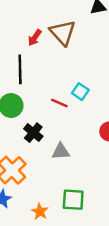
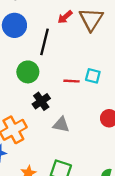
cyan square: (80, 92) -> (93, 76), turned -35
red line: (59, 103) -> (71, 81), turned -35

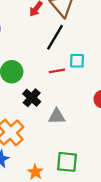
black line: (44, 42) -> (55, 37), moved, turned 30

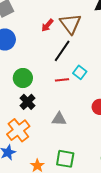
cyan square: (77, 61) -> (80, 72), turned 32
black cross: (32, 98) -> (28, 102), moved

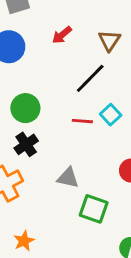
brown triangle: (70, 24) -> (109, 40), size x0.7
red arrow: (47, 25) -> (62, 35), moved
green square: (65, 159) -> (94, 209), moved

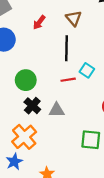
black line: (90, 78) -> (66, 48), turned -30
gray triangle: (68, 178) -> (57, 110), moved

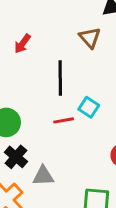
brown triangle: (74, 18) -> (90, 38), moved
gray triangle: (57, 110) -> (43, 176), moved

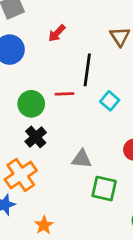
red line: (64, 120) -> (65, 94), moved
gray triangle: (43, 176) -> (82, 159), moved

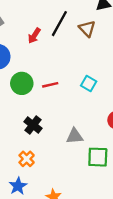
black line: (87, 70) -> (59, 24), moved, turned 32
green circle: (31, 104) -> (22, 83), moved
orange cross: (21, 175) -> (27, 159), size x0.6

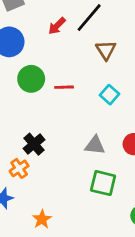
brown triangle: (87, 29) -> (106, 50), moved
black cross: (33, 125) -> (34, 144), moved
gray triangle: (75, 136) -> (95, 145), moved

